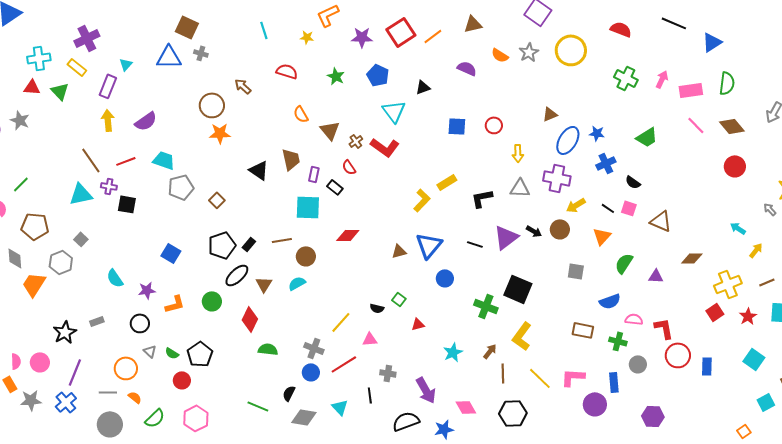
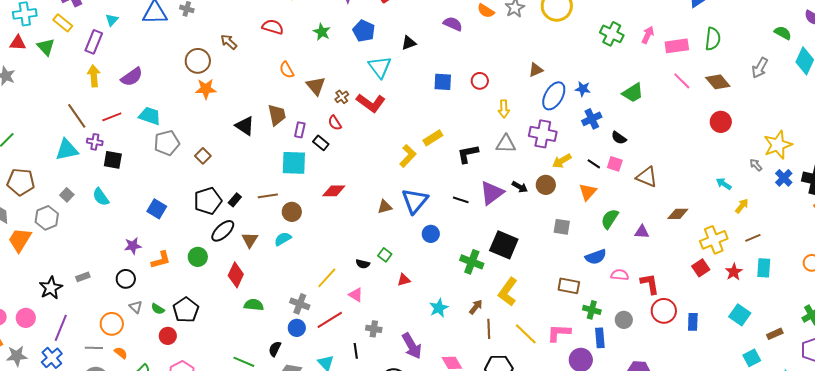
cyan semicircle: (115, 278) -> (101, 197), moved
pink triangle: (370, 339) -> (356, 295), turned 35
green cross: (618, 341) -> (592, 310), moved

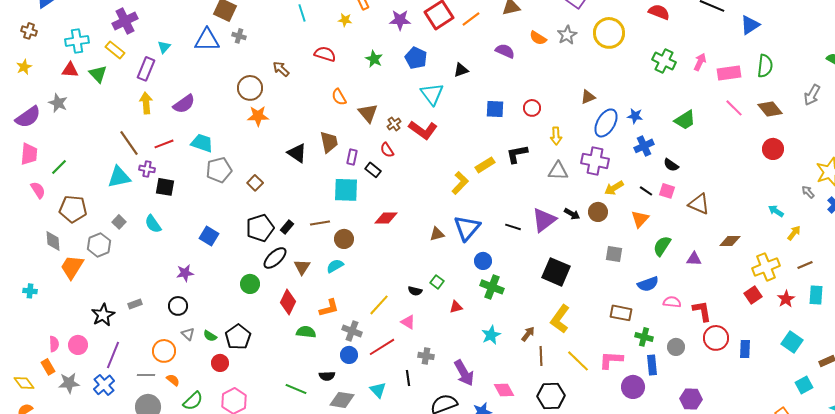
black L-shape: (468, 154) -> (517, 154), moved
orange L-shape: (161, 260) -> (329, 308), moved
green cross: (472, 262) -> (492, 287), moved
black semicircle: (275, 349) -> (327, 376), turned -119

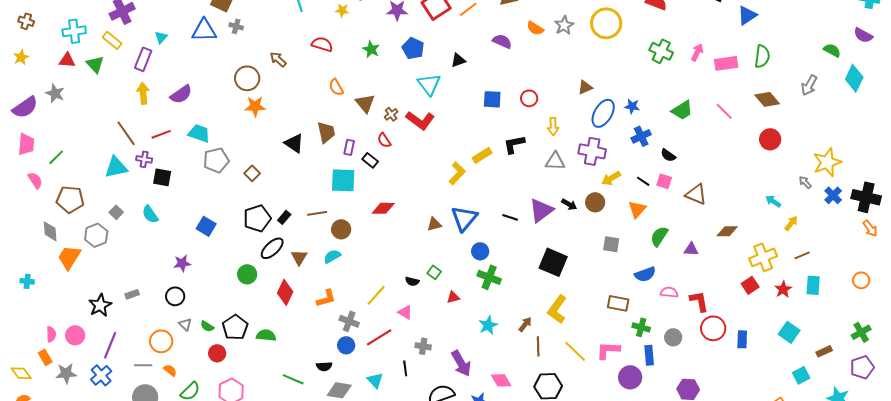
pink line: (734, 108) -> (724, 111), moved
green semicircle: (306, 332) -> (266, 335), moved

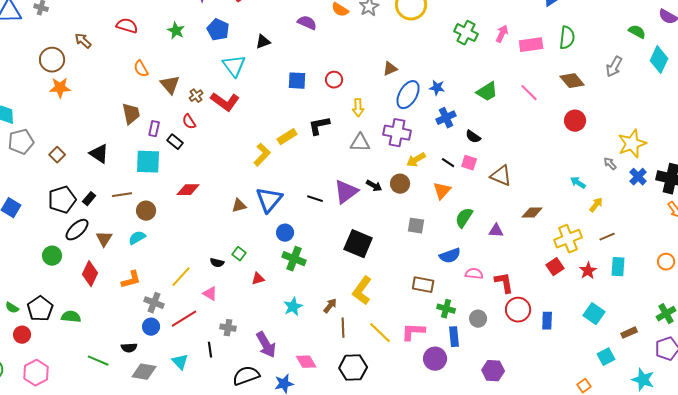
black triangle: (294, 143) -> (99, 154), moved

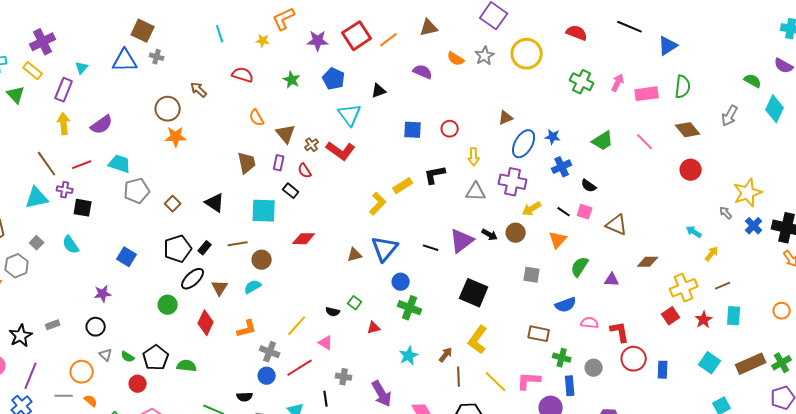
purple rectangle: (154, 129) -> (279, 163), moved
brown rectangle: (629, 333) -> (751, 364), moved, size x1.8

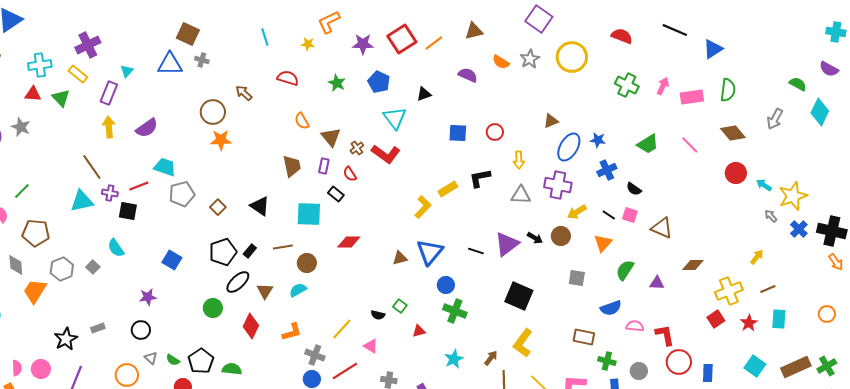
red line: (82, 165) -> (139, 186), moved
cyan arrow: (694, 232) -> (764, 185), moved
gray square: (37, 243) -> (93, 267), moved

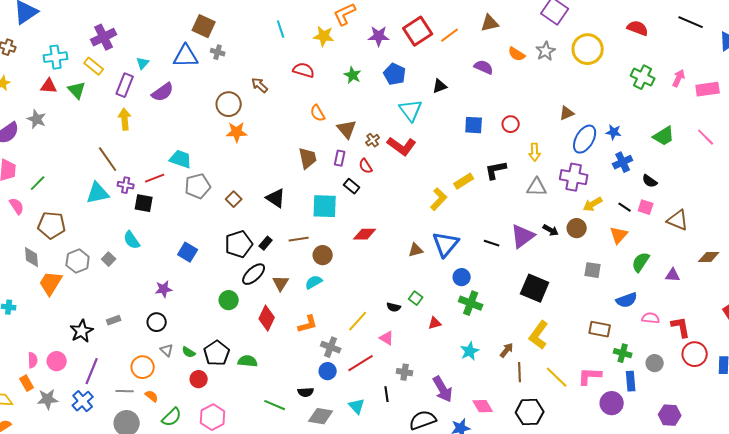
yellow star: (308, 44) -> (324, 36), size x1.5
purple semicircle: (147, 128) -> (163, 92), moved

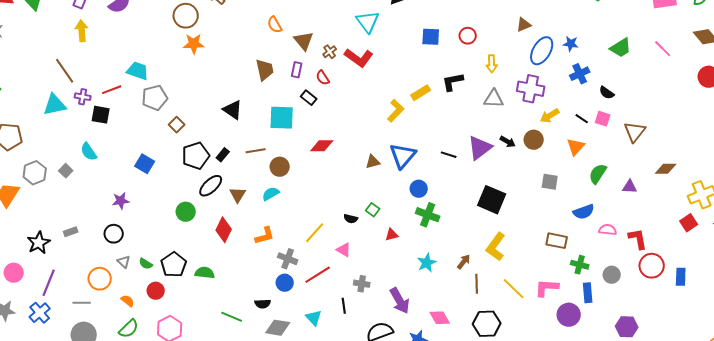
brown square: (234, 199) -> (177, 125), moved
brown triangle: (678, 220) -> (635, 132), turned 45
orange semicircle: (152, 396) -> (128, 301), moved

